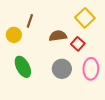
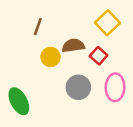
yellow circle: (14, 35) -> (50, 57), moved
green ellipse: (23, 67) -> (19, 101), moved

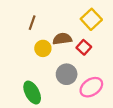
pink ellipse: (115, 87) -> (91, 87), moved, turned 55
green ellipse: (19, 101) -> (32, 93), moved

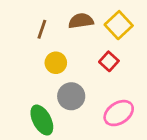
brown semicircle: (62, 39) -> (81, 21), moved
gray circle: (67, 74) -> (71, 96), moved

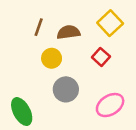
brown semicircle: (81, 21) -> (68, 32), moved
green ellipse: (42, 120) -> (22, 112), moved

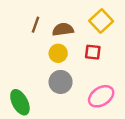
red square: (101, 57) -> (93, 52), turned -35
yellow circle: (52, 58) -> (58, 53), moved

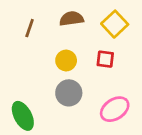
brown line: (35, 25) -> (30, 28), moved
brown semicircle: (63, 29) -> (71, 19), moved

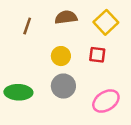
green ellipse: (23, 116) -> (18, 92), moved, turned -60

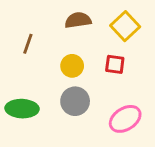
brown line: (27, 26) -> (28, 44), moved

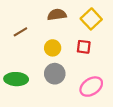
brown line: (28, 44) -> (20, 32), turned 40

